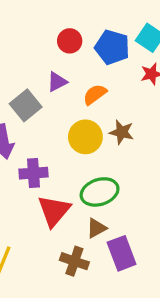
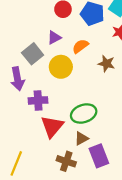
brown star: (122, 132) -> (106, 64), moved
yellow circle: (85, 137) -> (61, 67), moved

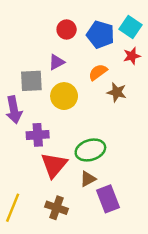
orange semicircle: (80, 46) -> (98, 72), moved
gray square: (33, 54) -> (31, 81), turned 36
brown cross: (66, 161) -> (56, 208), moved

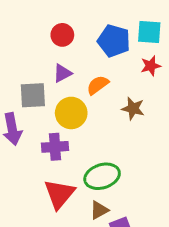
cyan square: (131, 27) -> (149, 32), turned -30
red circle: (67, 30) -> (62, 35), moved
orange semicircle: (98, 72) -> (98, 85), moved
purple cross: (38, 135) -> (55, 147), moved

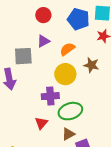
yellow circle: (71, 113) -> (65, 74), moved
purple cross: (55, 147) -> (50, 96), moved
red triangle: (59, 194) -> (41, 123), size x0.6

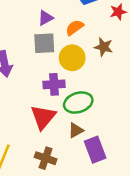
gray square: (23, 56) -> (44, 43), moved
red triangle: (41, 123) -> (43, 117), size x1.6

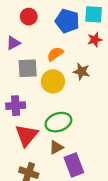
purple triangle: (46, 18) -> (13, 43), moved
purple cross: (54, 84) -> (16, 106), moved

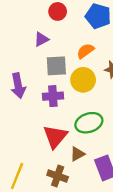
purple cross: (16, 106) -> (53, 96), moved
brown triangle: (56, 147) -> (77, 154), moved

